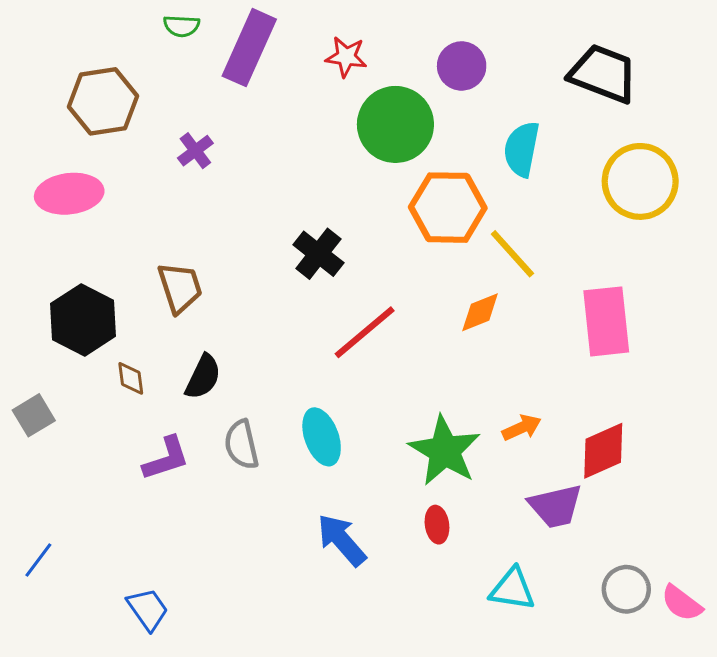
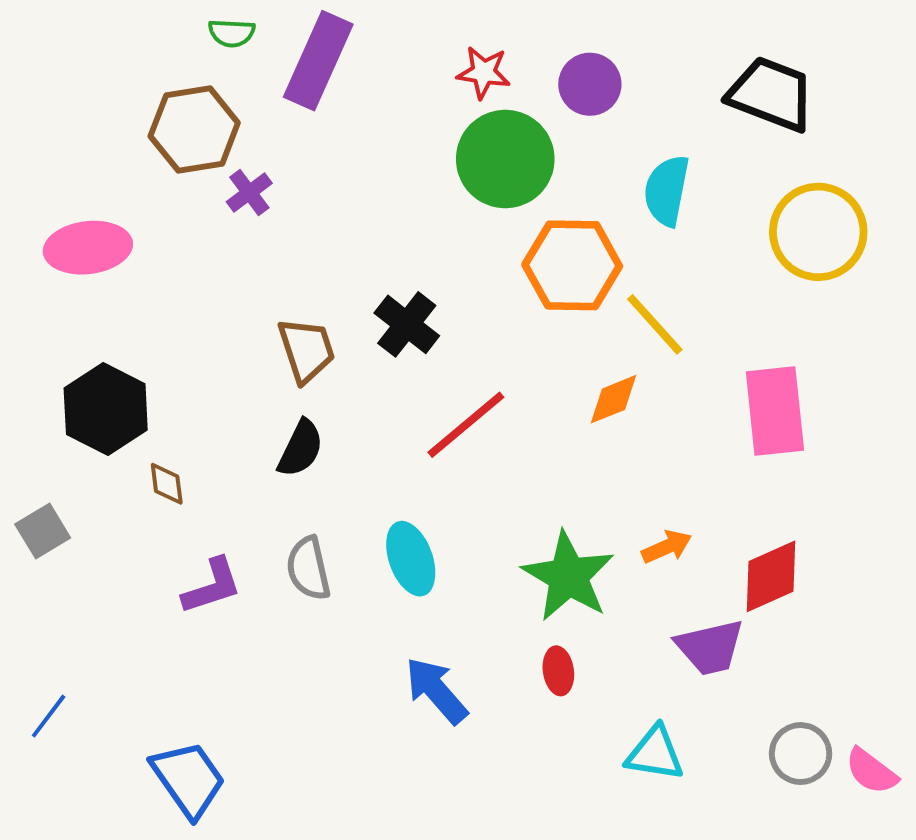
red star: (346, 57) -> (484, 72), moved
brown hexagon: (103, 101) -> (194, 130), moved
brown trapezoid: (180, 288) -> (306, 350), moved
black semicircle: (203, 377) -> (301, 448), moved
blue trapezoid: (148, 609) -> (188, 779), size x1.4

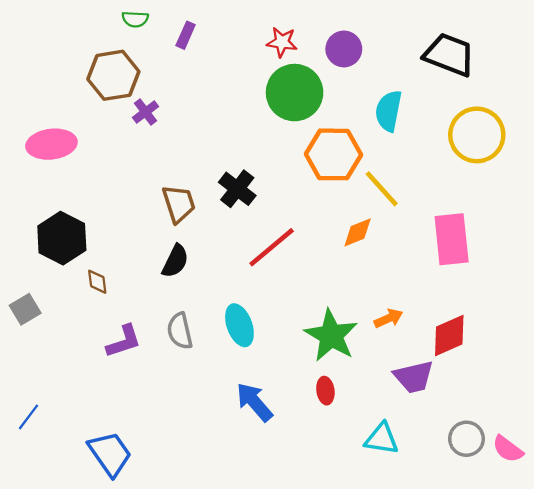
purple rectangle: (318, 61) -> (186, 35), size x0.5

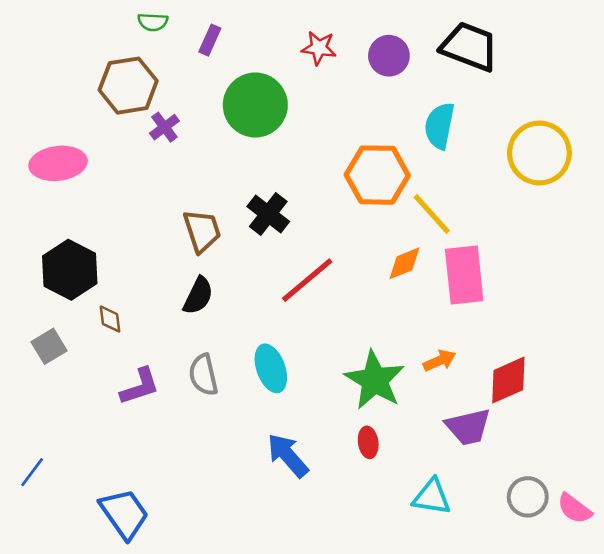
black trapezoid: (449, 55) -> (469, 47), moved
green circle: (295, 93) -> (255, 105), moved
pink rectangle: (452, 239) -> (464, 275), moved
gray square: (25, 309) -> (49, 346), moved

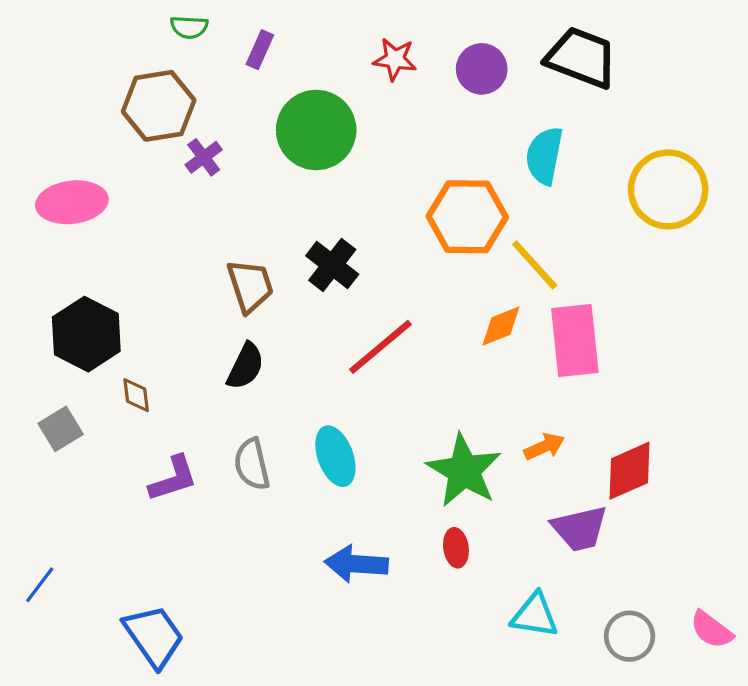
blue arrow: (288, 455) -> (356, 564), turned -45
gray circle: (528, 497) -> (630, 636), moved

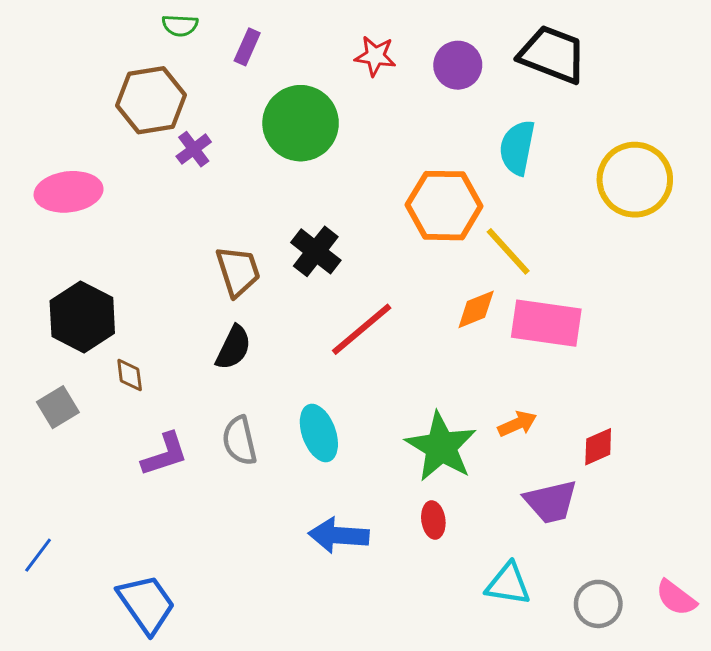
pink rectangle: (575, 340) -> (546, 323), turned -76
red diamond: (630, 471) -> (598, 447), size x0.7

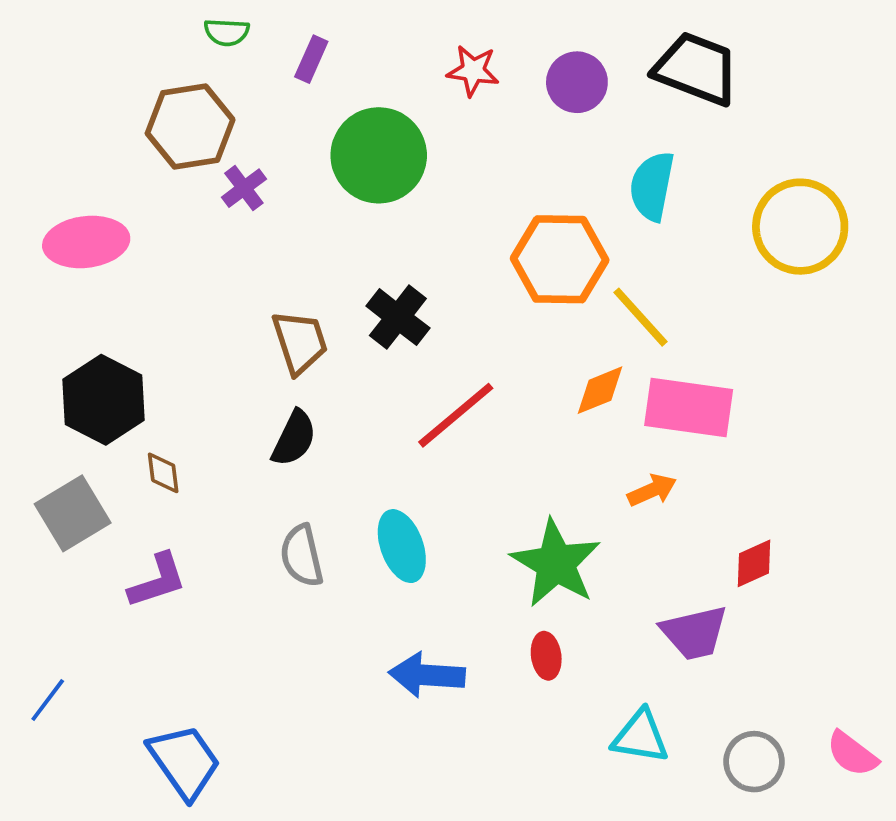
gray square: (58, 407) -> (73, 513), size x1.4
orange arrow: (517, 424) -> (652, 490), moved
purple L-shape: (165, 454) -> (157, 581), moved

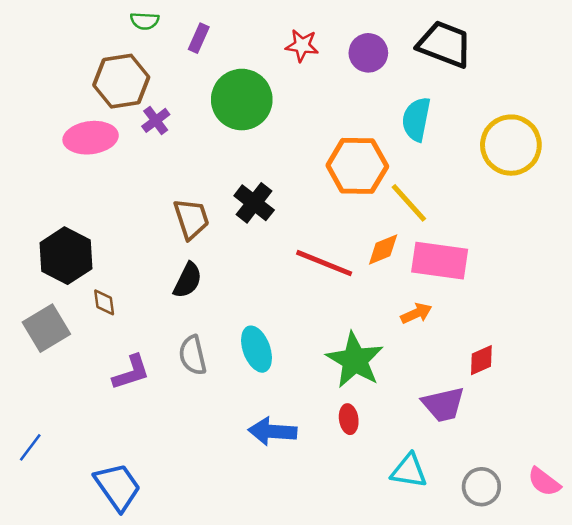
pink ellipse: (86, 242) -> (91, 138), moved
red line: (456, 415) -> (324, 263), moved, turned 62
purple L-shape: (157, 581) -> (131, 372), moved

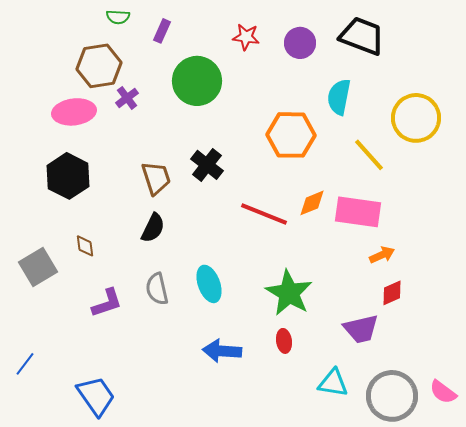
yellow line: (409, 203) -> (369, 155), moved
black hexagon: (66, 256) -> (68, 176), moved
orange arrow: (416, 313) -> (382, 255), moved
gray circle: (481, 487) -> (392, 396), size x1.6

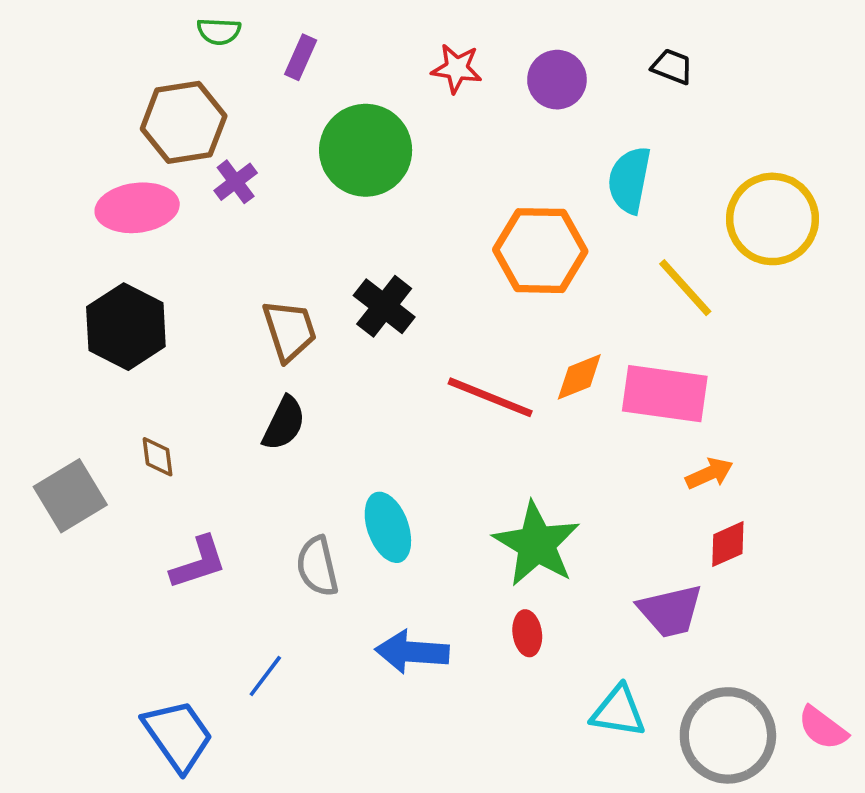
black trapezoid: (362, 36) -> (672, 67), size x0.5
gray semicircle: (157, 289) -> (317, 566), moved
blue line: (25, 364) -> (265, 676), moved

